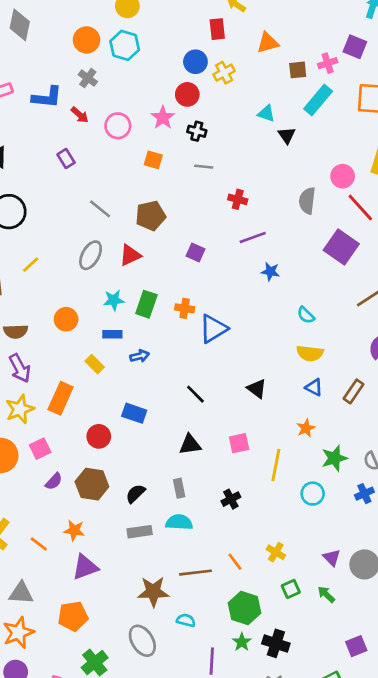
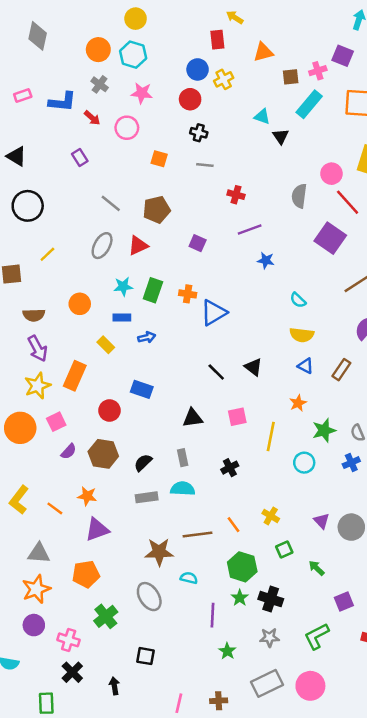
pink star: (163, 118) -> (142, 93), moved, turned -30
black line: (195, 394) -> (216, 372), moved
green arrow: (326, 594) -> (317, 568), moved

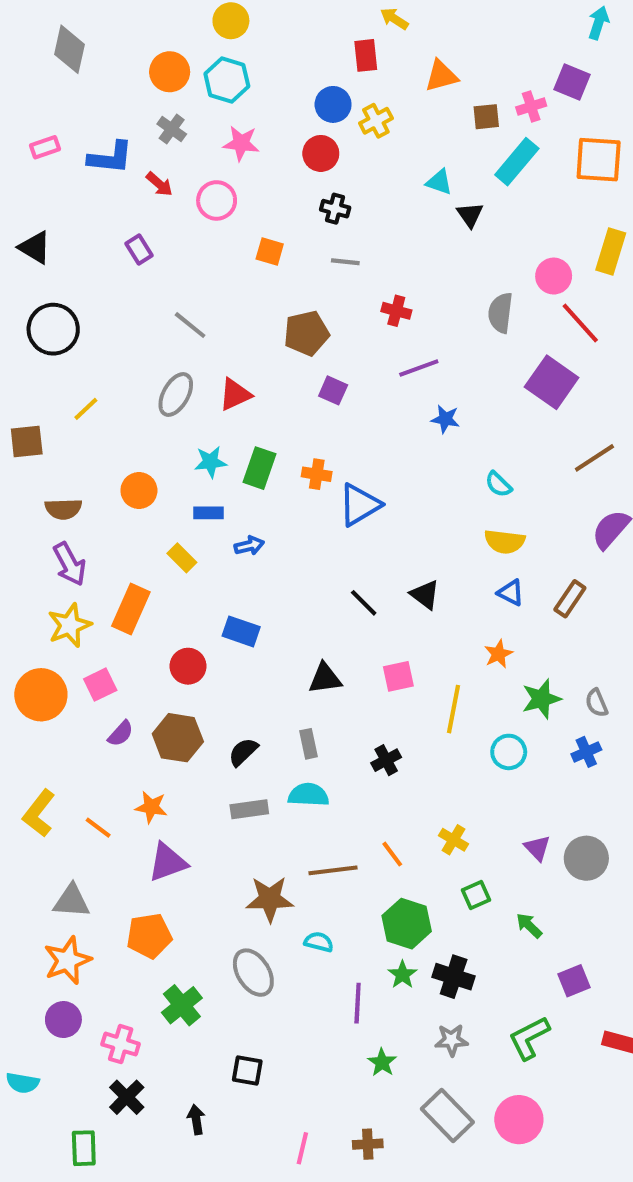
brown pentagon: (157, 210) -> (306, 333), moved
gray rectangle: (267, 683) -> (447, 1116), turned 72

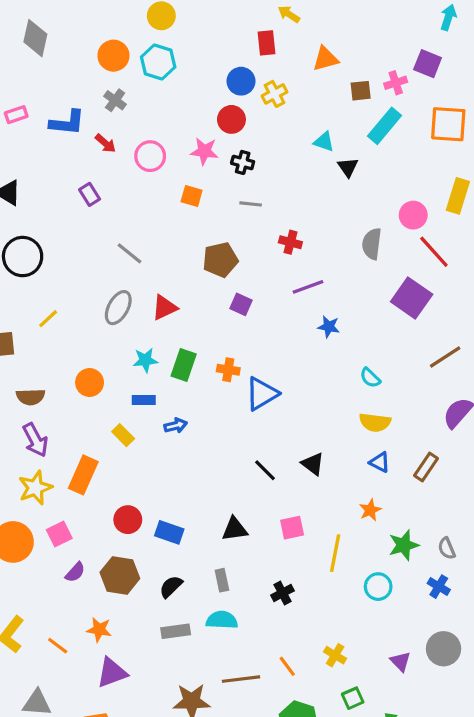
pink star: (241, 143) -> (204, 151), moved
blue rectangle: (241, 631) -> (169, 532), moved
blue cross: (586, 752) -> (439, 587), turned -35
gray circle: (586, 858) -> (444, 649), moved

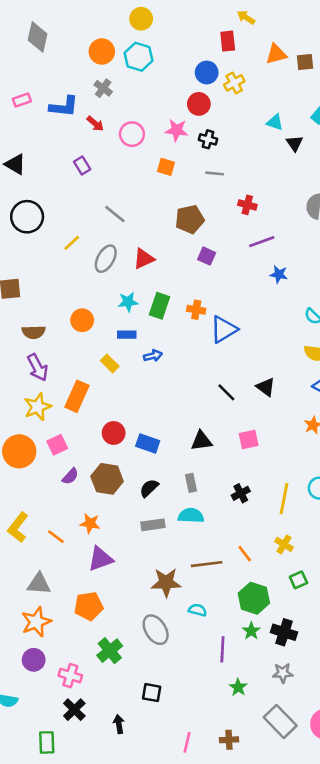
brown square: (361, 91) -> (305, 62), moved
yellow line: (48, 319) -> (72, 243), moved
yellow line: (335, 553) -> (284, 499), moved

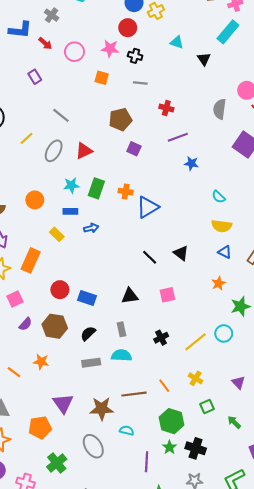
cyan triangle: (275, 122) -> (177, 42), moved
yellow line: (284, 499) -> (196, 342), turned 40
purple triangle: (100, 559) -> (63, 403), moved, turned -45

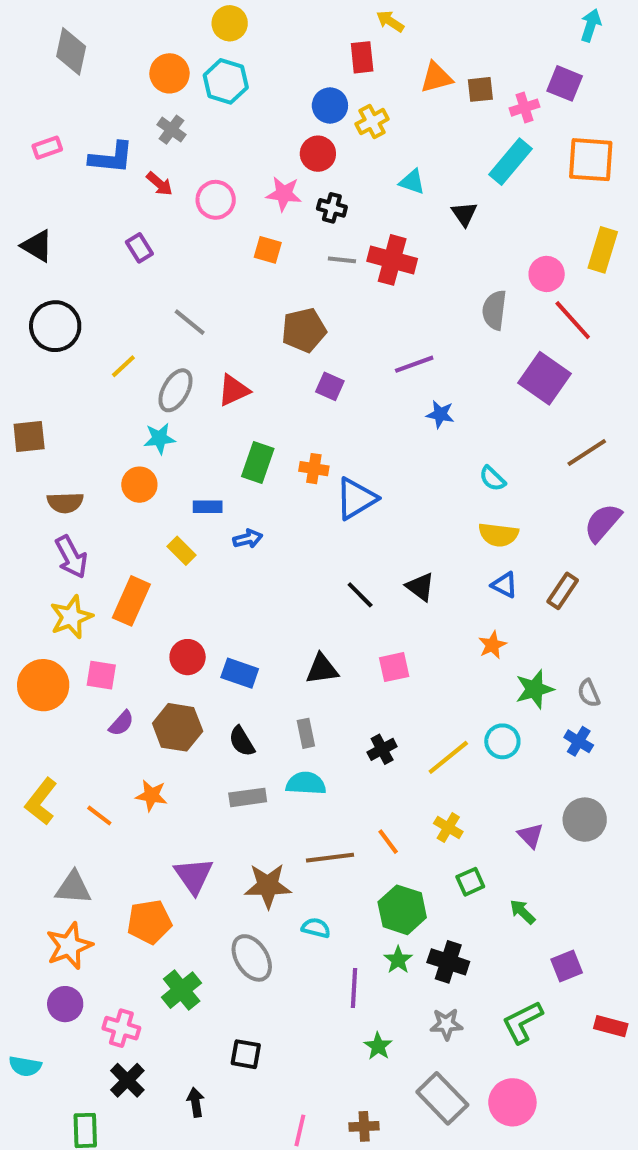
red cross: (166, 108) -> (392, 260), moved, size x1.6
cyan star: (71, 185) -> (159, 438), moved
pink square: (15, 299) -> (101, 675), turned 35
black semicircle: (88, 333) -> (242, 741), turned -77

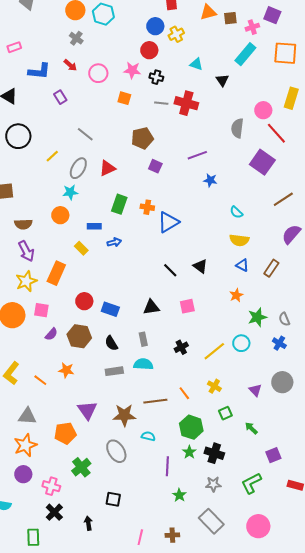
blue L-shape: (111, 158) -> (39, 71), moved
pink circle: (512, 1102) -> (258, 526), moved

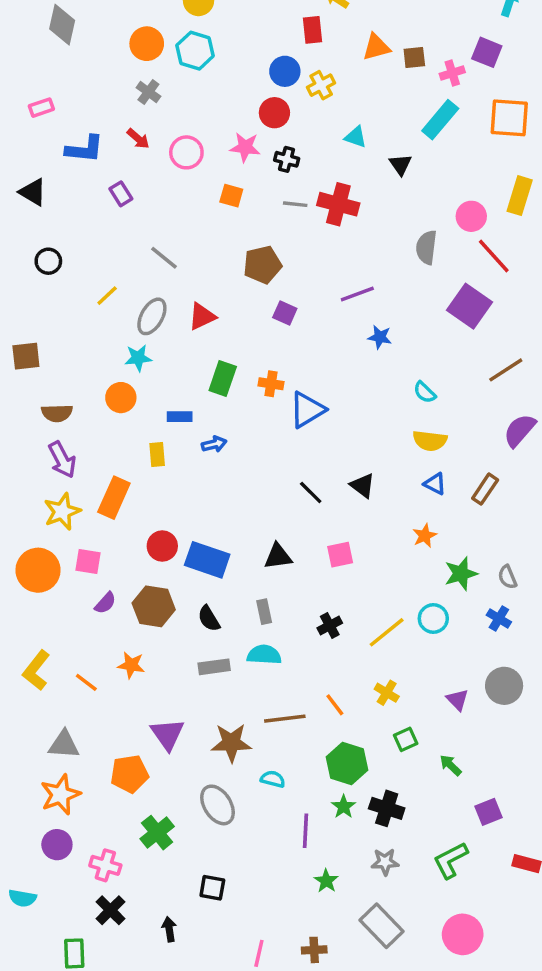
black circle: (18, 136) -> (48, 261), size x0.6
yellow rectangle: (81, 248) -> (157, 455), turned 40
blue rectangle: (110, 309) -> (207, 560), size x1.4

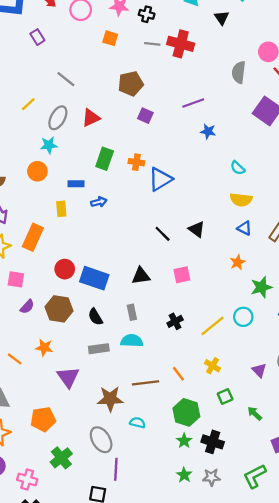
purple triangle: (167, 734) -> (68, 377), moved
purple line: (306, 831) -> (116, 469), moved
green star: (326, 881) -> (184, 475), moved

